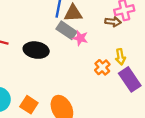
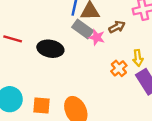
brown arrow: (113, 22) -> (117, 27), moved, turned -35
orange square: (29, 105) -> (42, 105), turned -30

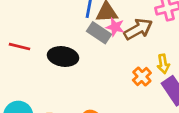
brown arrow: (117, 27) -> (138, 29), size x1.5
pink star: (97, 37) -> (115, 27), moved

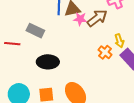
gray rectangle: (99, 33) -> (35, 31), moved
black ellipse: (63, 57) -> (48, 62), moved

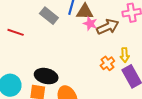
gray rectangle: (35, 31) -> (49, 16), moved
black ellipse: (48, 62) -> (46, 76), moved

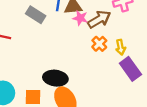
orange cross: (107, 63) -> (99, 44), moved
black ellipse: (46, 76) -> (55, 78), moved

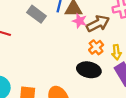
black ellipse: (55, 78) -> (89, 70), moved

